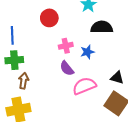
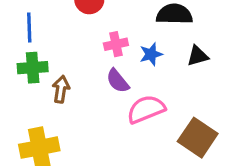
black triangle: (117, 78) -> (198, 56), moved, turned -32
brown arrow: (24, 81) -> (61, 89), moved

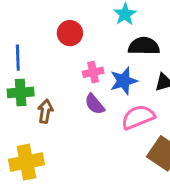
blue star: (151, 54) -> (124, 81), size x1.4
pink semicircle: (146, 109) -> (138, 117), moved

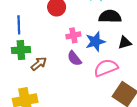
brown arrow: (45, 111) -> (39, 64), turned 42

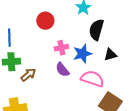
black semicircle: (110, 16) -> (96, 30), turned -75
pink semicircle: (106, 68) -> (92, 79), turned 40

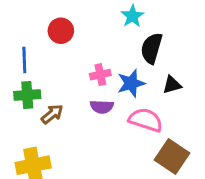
red circle: (45, 21) -> (61, 31), moved
purple semicircle: (62, 70) -> (102, 107), turned -49

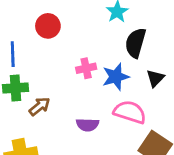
black triangle: (172, 85) -> (155, 78), turned -30
purple semicircle: (102, 107) -> (87, 125), moved

